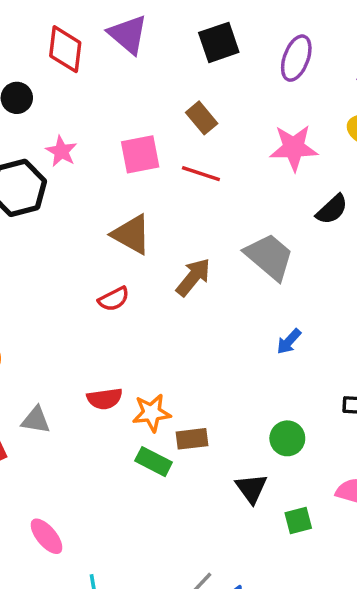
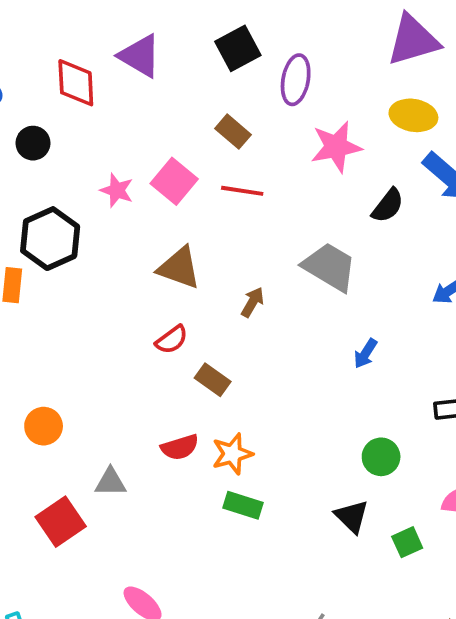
purple ellipse: (296, 58) -> (296, 80), moved
pink star: (61, 151) -> (117, 190), moved
pink square: (140, 154) -> (174, 181), turned -30
brown arrow: (193, 277) -> (252, 302), size x0.7
brown rectangle: (192, 439) -> (213, 380), moved, turned 52

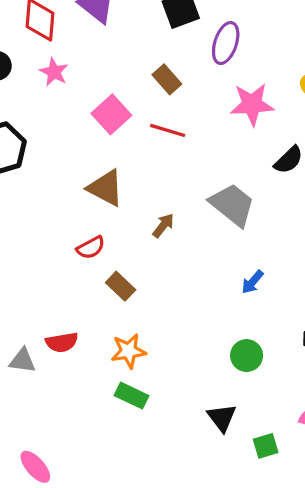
pink star: (117, 190) -> (54, 72), moved
red semicircle: (180, 447) -> (62, 342), moved
green circle: (381, 457) -> (247, 356), moved

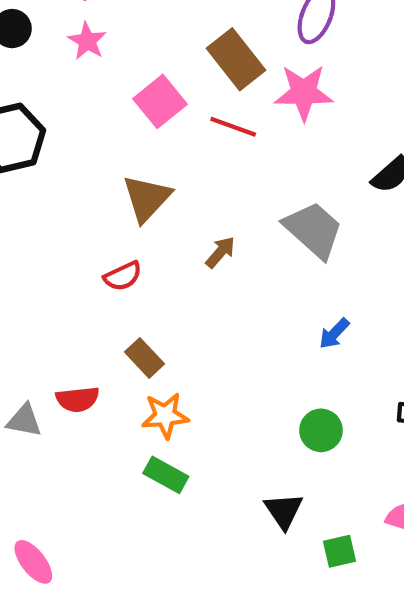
brown rectangle: (167, 79) -> (236, 59), size x1.5
pink star: (252, 104) -> (304, 93), moved
brown triangle: (105, 188) -> (147, 198), turned 42
brown rectangle: (121, 286) -> (145, 358), moved

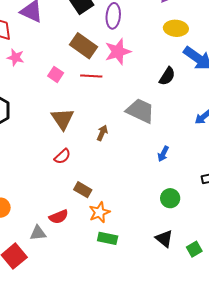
pink square: (160, 101) -> (56, 74), size x0.7

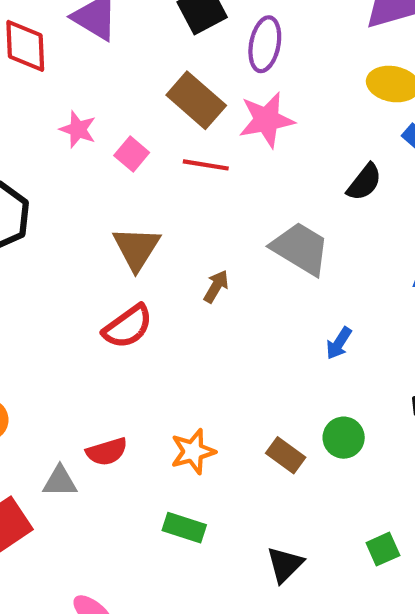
pink star: (15, 57) -> (78, 129), moved
red semicircle: (62, 156) -> (128, 327), size x1.4
brown rectangle: (83, 190) -> (286, 455), moved
green rectangle: (108, 238) -> (184, 528), moved
black triangle: (164, 239) -> (285, 565), moved, turned 30

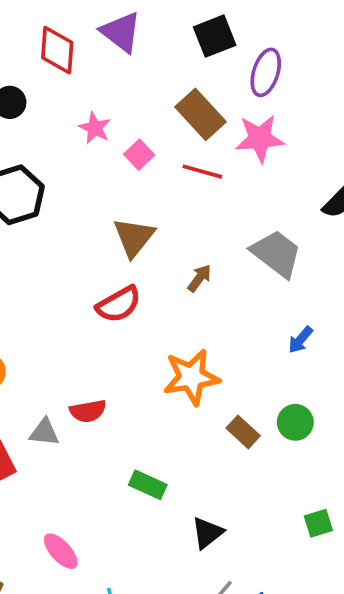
orange star: (193, 451) -> (191, 377), moved, size x1.4
black triangle: (285, 565) -> (207, 533), moved

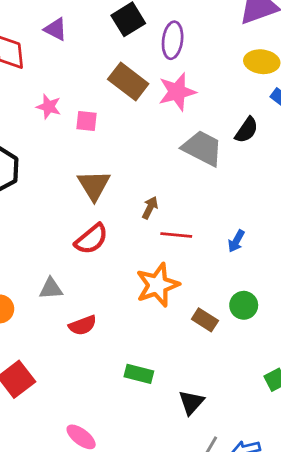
purple triangle: (121, 32) -> (56, 29), size x0.7
pink square: (139, 155) -> (86, 121), turned -30
red line: (202, 172) -> (176, 235), moved
gray trapezoid: (276, 254) -> (202, 148), moved
gray triangle: (44, 432) -> (51, 289), moved

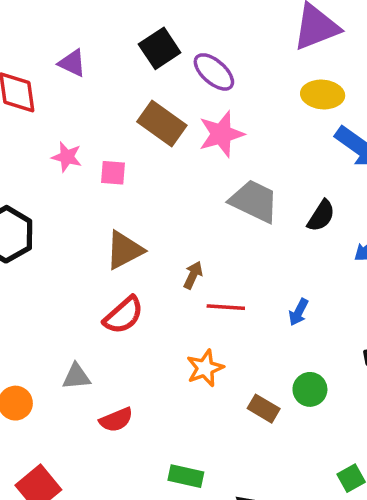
purple ellipse: (173, 40) -> (214, 72), turned -54
black semicircle: (247, 130) -> (321, 216), moved
brown triangle: (94, 185) -> (124, 250), turned 36
orange star: (157, 285) -> (205, 368), size x0.7

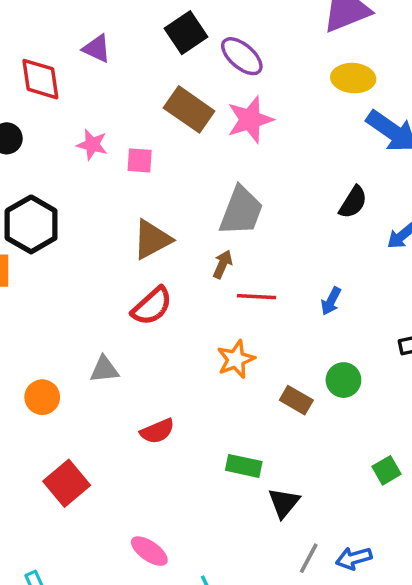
gray trapezoid: (254, 201) -> (241, 211), moved, turned 86
red semicircle: (116, 420) -> (157, 431), moved
green rectangle: (186, 476) -> (244, 466), moved

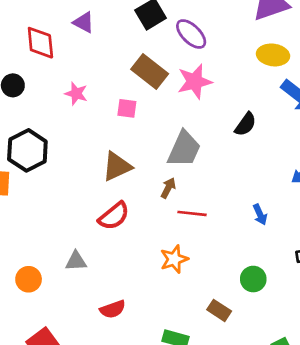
pink square: (140, 160) -> (127, 108), moved
black semicircle: (353, 202) -> (245, 124), moved
blue arrow: (331, 301) -> (260, 215), moved, turned -54
brown rectangle: (296, 400) -> (219, 310), moved

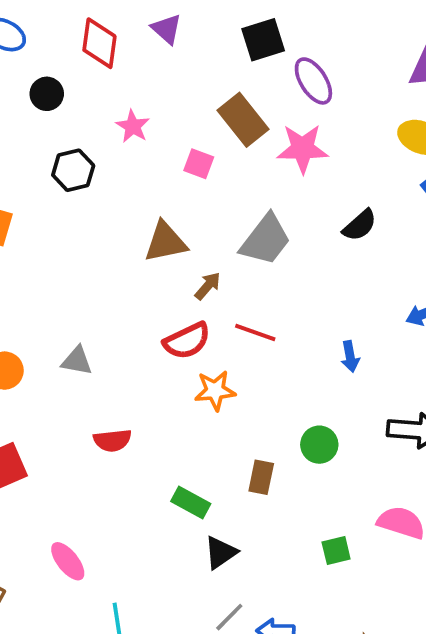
black hexagon: (27, 150) -> (73, 170), moved, size x0.7
brown arrow: (168, 188) -> (208, 286), moved
red semicircle: (114, 216) -> (187, 341), moved
brown rectangle: (219, 310) -> (261, 477), turned 55

